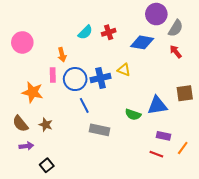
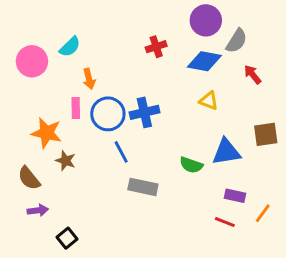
purple circle: (156, 14) -> (206, 20), moved
gray semicircle: (176, 28) -> (236, 41), moved
cyan semicircle: (85, 32) -> (70, 47), moved
yellow triangle: (124, 70) -> (209, 101), moved
brown star: (46, 125) -> (66, 161), moved

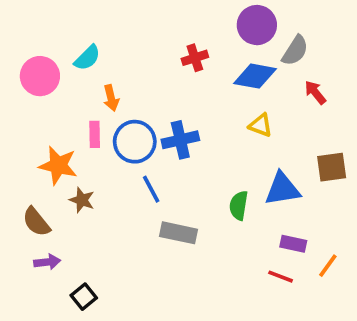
green semicircle: (191, 165) -> (239, 205), turned 80

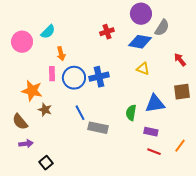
red arrow: (315, 92) -> (180, 60), moved
blue line: (151, 189) -> (80, 113), moved
purple rectangle: (293, 244) -> (151, 132), moved

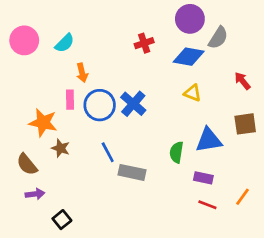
pink circle: (22, 42) -> (24, 40), moved
blue cross: (99, 77) -> (133, 104), turned -36

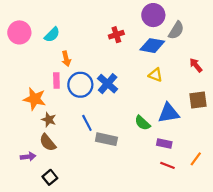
green semicircle: (176, 152) -> (142, 123), turned -56
brown semicircle: (27, 164) -> (48, 142), moved

